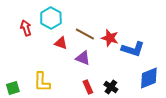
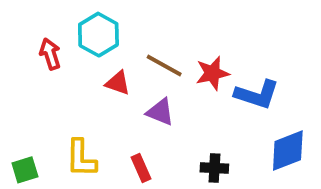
red star: (110, 38) -> (212, 73), turned -30
red rectangle: (88, 87) -> (141, 168), moved
black cross: (111, 87) -> (214, 168), turned -32

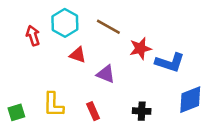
brown line: (164, 66) -> (108, 27), moved

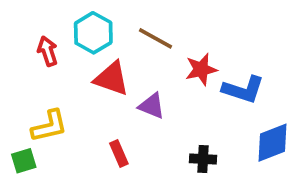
red triangle: (78, 55) -> (112, 79), size x1.5
yellow L-shape: (53, 105) -> (49, 126), moved, turned -104
red rectangle: (93, 111) -> (119, 154), moved

